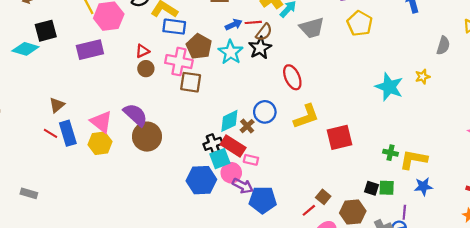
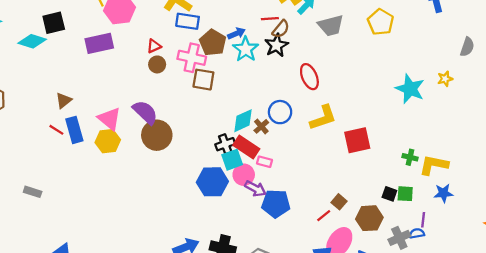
blue arrow: (234, 25) -> (236, 33), moved

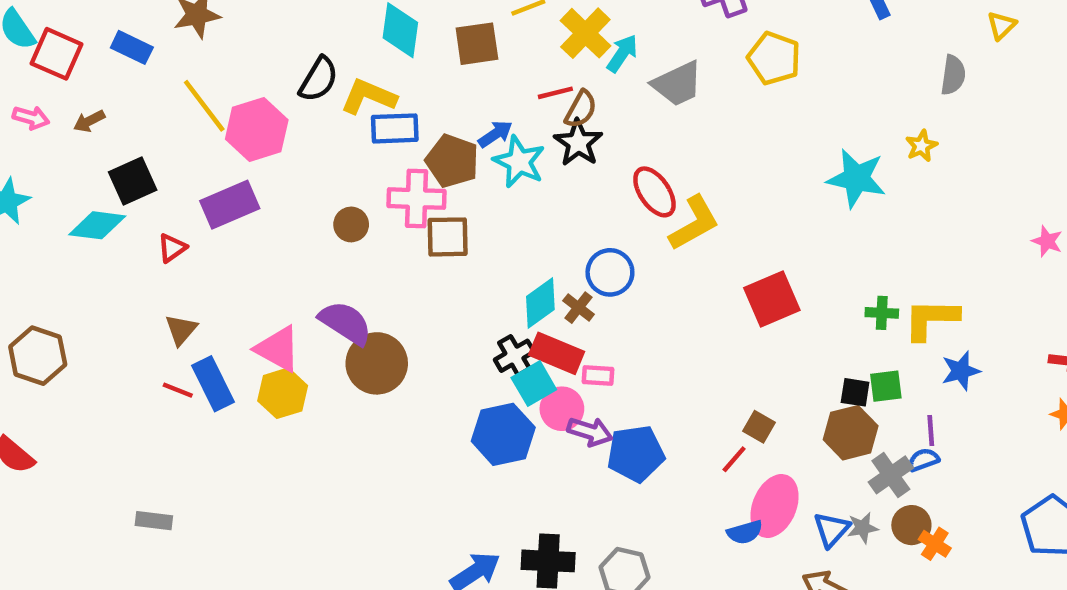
red triangle: (154, 46) -> (172, 248), moved
yellow L-shape: (323, 118) -> (694, 223), moved
brown hexagon: (369, 218) -> (851, 433), moved

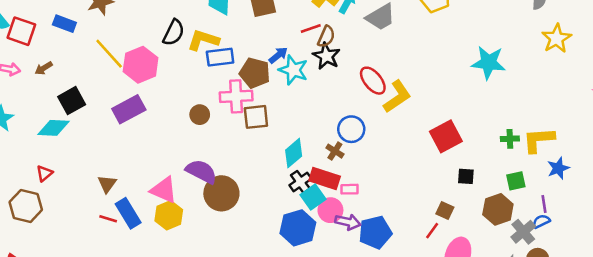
yellow star: (921, 146) -> (557, 39), moved, size x1.6
red triangle: (172, 248) -> (44, 173), moved
cyan diamond: (540, 303) -> (294, 153), moved
black square: (855, 392) -> (466, 176), moved

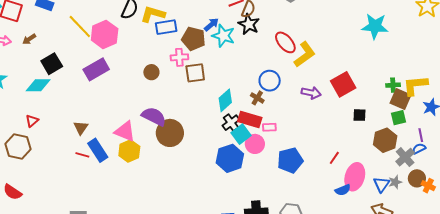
pink cross: (236, 96) -> (179, 57), size x0.7
brown square: (445, 211) -> (400, 99), moved, size x1.5
purple arrow: (348, 222) -> (311, 93), moved

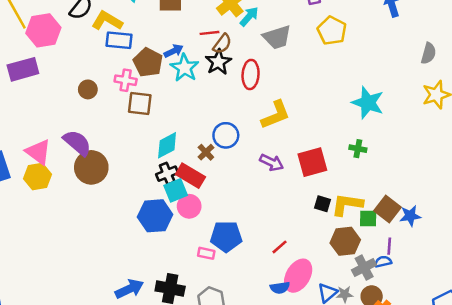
red ellipse: (285, 42) -> (251, 74), moved, turned 30
green cross: (393, 85) -> (358, 149), moved
yellow L-shape: (415, 85) -> (347, 204), moved
brown square: (400, 99) -> (387, 209), moved
pink rectangle: (269, 127) -> (206, 253), moved

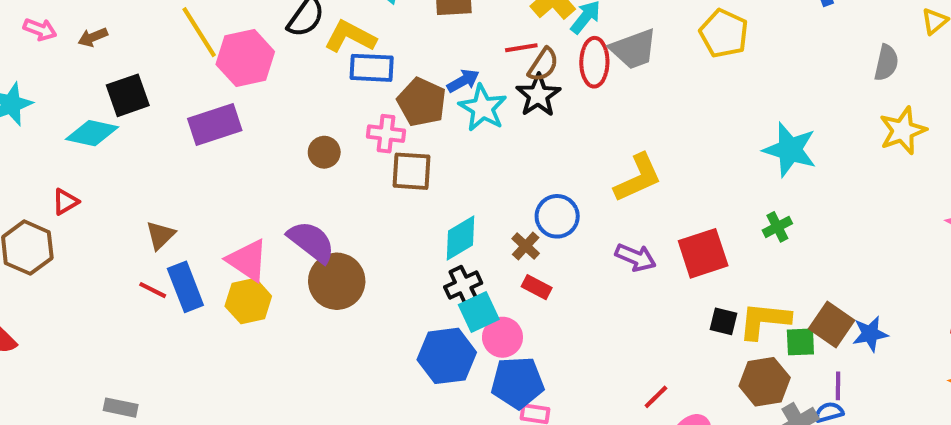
red ellipse: (251, 74) -> (594, 62), moved
green cross: (358, 149) -> (777, 227), turned -35
red rectangle: (190, 176) -> (537, 287), moved, size x0.6
blue pentagon: (226, 236) -> (517, 383), moved

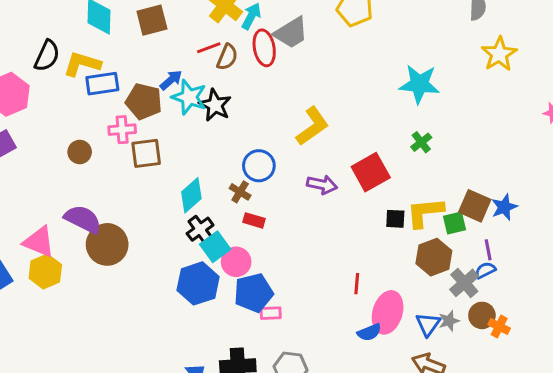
black star: (538, 95) -> (215, 105), moved
red line: (656, 397) -> (357, 284), turned -30

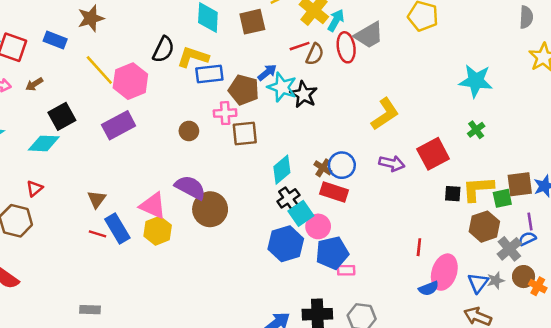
blue circle: (259, 166) -> (342, 165), moved
brown square: (475, 206) -> (520, 184), turned -32
red rectangle: (254, 220) -> (334, 192), size x1.5

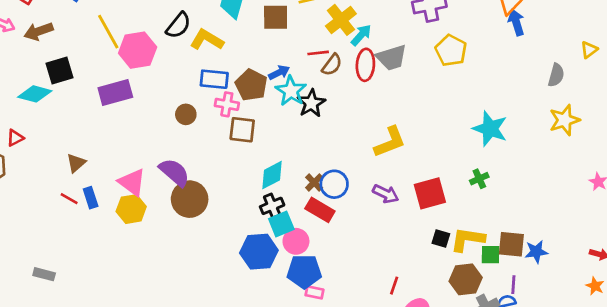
blue rectangle: (209, 74) -> (214, 79), moved
brown arrow: (34, 84) -> (39, 31), size x1.5
blue rectangle: (117, 229) -> (91, 198), size x0.7

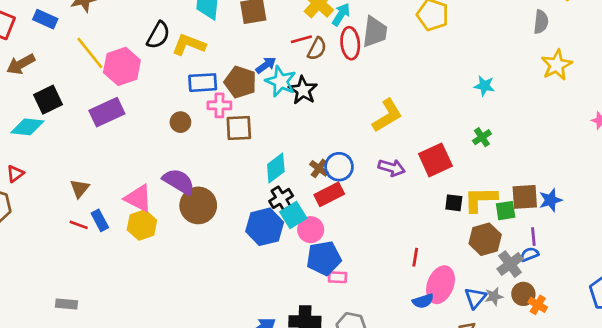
gray trapezoid: (391, 58) -> (375, 32), turned -56
cyan star: (490, 129) -> (484, 86), size x0.6
red rectangle: (320, 210) -> (329, 194), turned -48
blue hexagon: (259, 252) -> (265, 227), moved

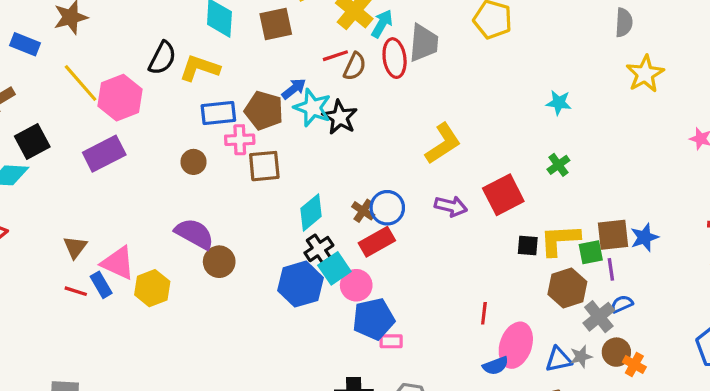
pink triangle: (138, 198) -> (118, 263), moved
brown circle: (198, 205) -> (219, 262), size x0.7
purple line: (533, 237) -> (611, 269), moved
blue triangle: (475, 298) -> (558, 359), turned 40

